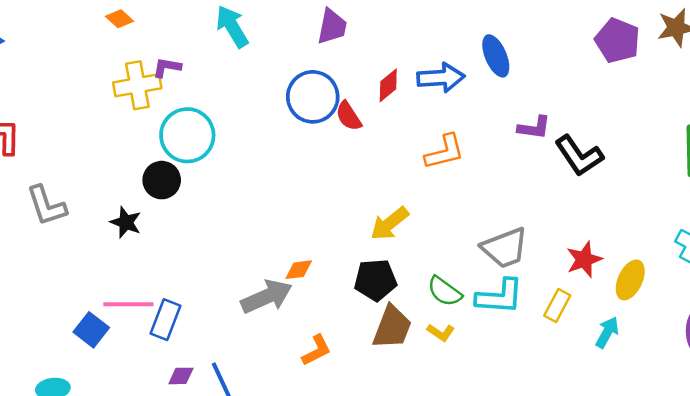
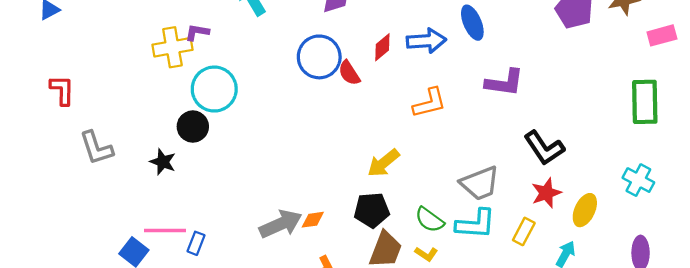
purple L-shape: (534, 128) -> (504, 83), size x1.4
black L-shape: (579, 156) -> (544, 148), moved
orange diamond: (299, 270) -> (313, 220), moved
blue rectangle: (166, 320) -> (196, 243), size x0.7

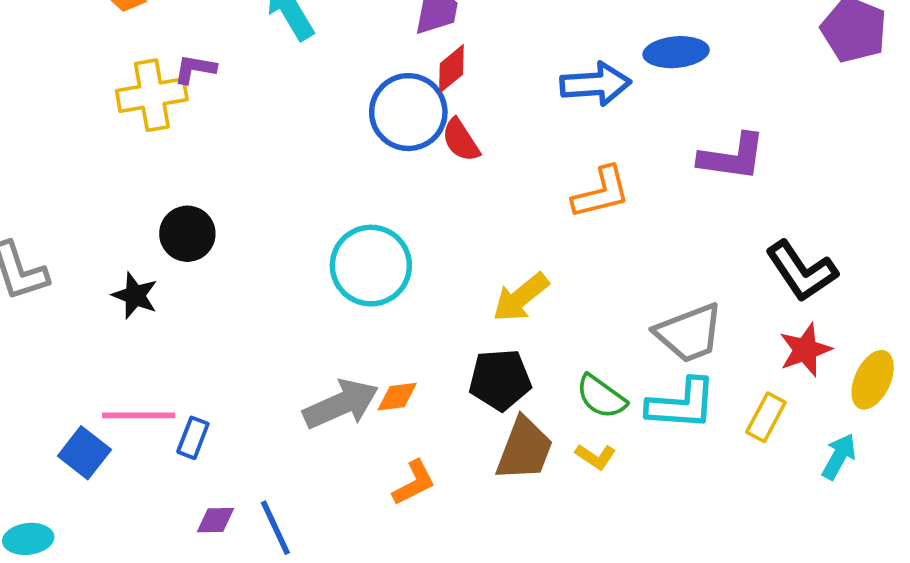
blue ellipse: (472, 23) -> (676, 52), turned -72
red diamond: (382, 47) -> (451, 69), moved
cyan circle: (214, 89) -> (371, 266), moved

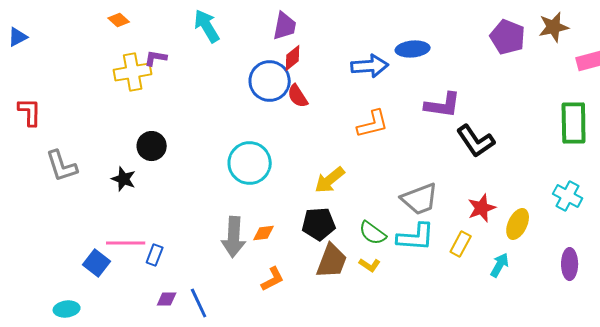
black L-shape: (801, 271) -> (476, 141), moved
gray arrow: (341, 404) -> (234, 237), turned 117

